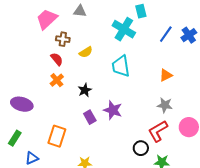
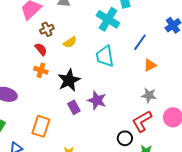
blue line: (166, 34) -> (140, 42), moved
brown cross: (63, 39) -> (47, 29), turned -32
orange cross: (57, 80) -> (41, 70), turned -32
black star: (85, 90) -> (69, 80), size x1.6

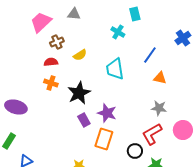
cyan cross: (108, 19) -> (118, 32), size x0.6
red semicircle: (41, 49) -> (51, 62), turned -56
orange triangle: (150, 65) -> (160, 78), turned 40
orange rectangle: (41, 126) -> (104, 139), moved

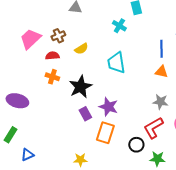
pink trapezoid: (41, 22) -> (30, 39), moved
blue line: (150, 55) -> (161, 49), moved, turned -36

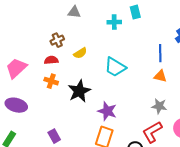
cyan cross: (119, 26) -> (114, 22), moved, turned -32
pink trapezoid: (30, 39) -> (16, 68), moved
cyan trapezoid: (116, 63) -> (115, 67), turned -50
purple rectangle: (85, 114) -> (54, 136), moved

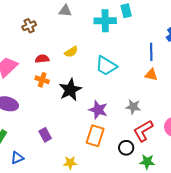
cyan cross: (114, 22) -> (105, 21), size x1.5
brown cross: (57, 40) -> (29, 26), moved
gray star: (159, 106) -> (133, 107), moved

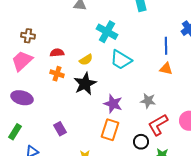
cyan cross: (105, 21) -> (107, 32), moved, turned 30
brown cross: (29, 26) -> (28, 36), moved, turned 32
yellow semicircle: (71, 52) -> (86, 60), moved

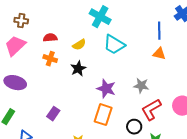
black star: (85, 84) -> (78, 69), size x0.7
purple rectangle: (60, 129) -> (53, 114), turned 64

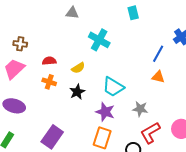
blue line: (159, 31) -> (158, 54), turned 30
cyan trapezoid: (114, 45) -> (113, 87), moved
purple rectangle: (53, 114) -> (52, 137), size x1.6

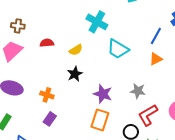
orange triangle: (158, 77) -> (156, 59), turned -40
orange cross: (49, 82) -> (47, 95), moved
cyan trapezoid: (113, 87) -> (118, 49), moved
purple rectangle: (52, 137) -> (50, 119), size x0.6

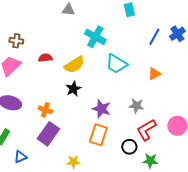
blue line: (156, 36) -> (154, 37), moved
yellow semicircle: (76, 50) -> (74, 65), size x1.5
purple rectangle: (50, 119) -> (48, 134), size x1.6

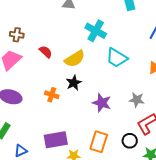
red semicircle: (45, 58) -> (46, 52), turned 48
orange cross: (45, 110) -> (52, 95), moved
purple rectangle: (48, 134) -> (56, 140), moved, turned 45
orange rectangle: (98, 135) -> (99, 142), moved

